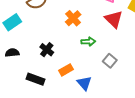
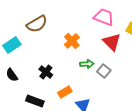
black semicircle: (12, 53) -> (12, 75), turned -120
gray square: (110, 61) -> (104, 71), moved

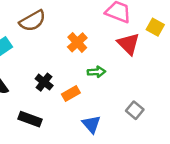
gray square: (104, 71) -> (135, 110), moved
orange rectangle: (65, 92) -> (71, 94), moved

